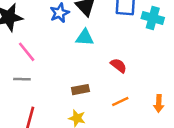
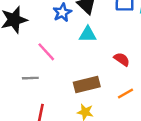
pink line: (27, 52) -> (46, 52), moved
brown rectangle: (80, 90) -> (87, 85), size x1.5

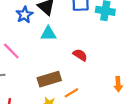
orange line: (126, 94) -> (71, 93), moved

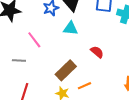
brown rectangle: (49, 79) -> (66, 70), turned -35

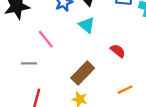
cyan triangle: (71, 28) -> (87, 25), turned 35
orange line: (85, 86) -> (125, 90), moved

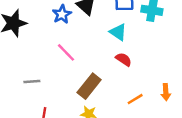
cyan triangle: (87, 25) -> (118, 32), moved
pink line: (46, 39) -> (66, 52), moved

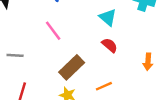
orange arrow: (166, 92) -> (148, 62), moved
orange line: (135, 99) -> (104, 86), moved

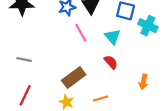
pink line: (53, 31) -> (81, 33), moved

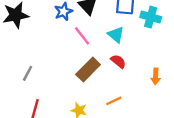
gray line: (24, 60) -> (28, 73), turned -64
brown rectangle: (74, 77) -> (88, 70), moved

